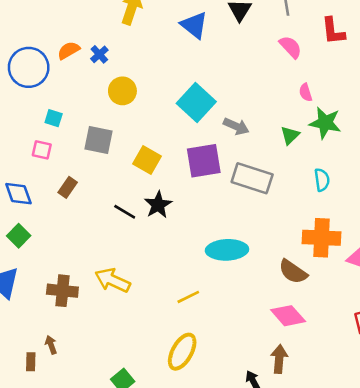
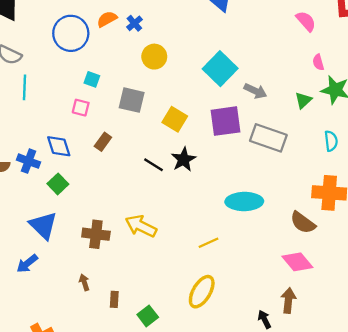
brown rectangle: (31, 362) -> (114, 299), moved

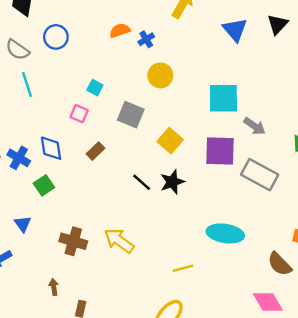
blue circle: (71, 33) -> (56, 37), moved, size x0.7
cyan square: (220, 69) -> (223, 98), turned 36
cyan line: (25, 87) -> (27, 84), turned -30
blue triangle: (43, 225) -> (23, 224), size x0.6

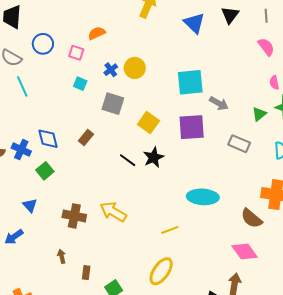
blue cross: (146, 39) -> (111, 70), moved
pink square: (79, 114) -> (76, 53), moved
gray rectangle: (260, 175) -> (239, 144), moved, size x0.7

